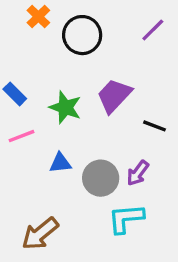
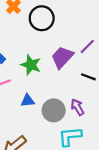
purple line: (153, 30) -> (87, 46), moved
purple arrow: (138, 173) -> (77, 107), turned 112

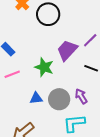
green star: (31, 65) -> (44, 67), moved
blue triangle: (28, 101) -> (36, 98), moved

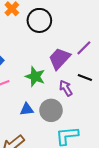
purple arrow: (81, 96) -> (66, 88), moved

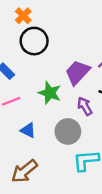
black circle: (39, 20) -> (34, 41), moved
blue triangle: (27, 109) -> (28, 130), moved, turned 32

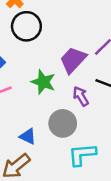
blue triangle: (28, 130) -> (28, 136), moved

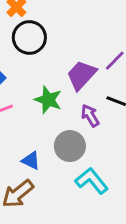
cyan L-shape: (82, 154) -> (92, 181), turned 56

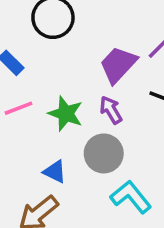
green star: (48, 100) -> (66, 114), moved
purple arrow: (90, 116) -> (111, 110), moved

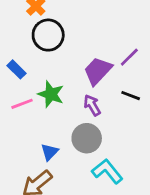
green star: (66, 114) -> (51, 94), moved
blue triangle: (55, 172) -> (50, 152), turned 48

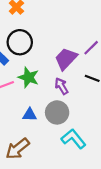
black circle: (48, 35) -> (20, 42), moved
blue triangle: (50, 152) -> (30, 115), moved, turned 48

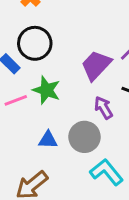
purple arrow: (61, 86) -> (104, 108), moved

